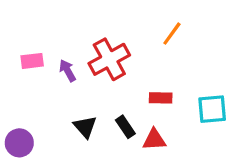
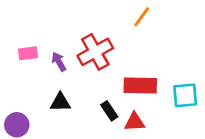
orange line: (172, 34) -> (142, 17), moved
red rectangle: (161, 98) -> (140, 86), size x1.6
black triangle: (85, 127) -> (60, 102), moved, turned -50

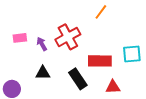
cyan square: (185, 95) -> (132, 54), moved
black rectangle: (109, 111) -> (78, 79), size x1.5
red triangle: (135, 122) -> (113, 87), moved

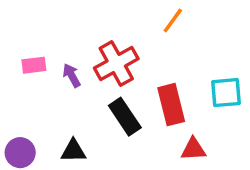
red rectangle: (100, 61) -> (171, 105), turned 75
black triangle: (43, 73) -> (73, 151), moved
black rectangle: (78, 79) -> (125, 117), moved

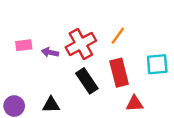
orange line: (173, 21) -> (118, 36), moved
purple arrow: (72, 75) -> (50, 52), turned -49

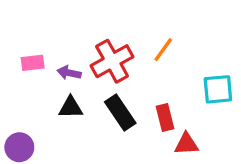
red rectangle: (119, 73) -> (165, 117), moved, size x0.7
black triangle: (51, 105) -> (71, 108), moved

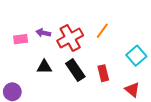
purple arrow: (69, 73) -> (43, 33), moved
cyan square: (218, 89) -> (136, 56), turned -36
red triangle: (186, 144) -> (132, 90), moved, turned 42

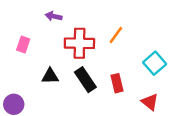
purple arrow: (43, 33) -> (54, 16), moved
red cross: (70, 38) -> (79, 43), turned 30
pink rectangle: (21, 39) -> (23, 44), turned -64

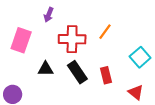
purple arrow: (54, 16) -> (49, 15), turned -80
pink rectangle: (23, 44) -> (21, 40), size x1.6

